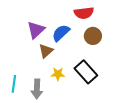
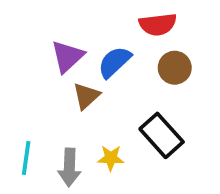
yellow star: (58, 74) -> (111, 158), moved

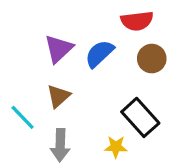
brown triangle: (86, 96) -> (59, 96), moved
cyan line: (26, 158) -> (23, 117), moved, turned -52
yellow star: (111, 158) -> (116, 147), moved

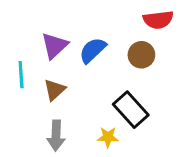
red semicircle: (137, 21) -> (158, 20), moved
cyan line: (23, 117) -> (21, 75), moved, turned 40

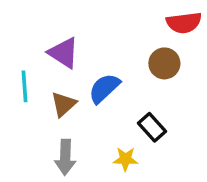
purple triangle: (55, 46) -> (63, 53), turned -44
blue semicircle: (93, 50) -> (104, 88), moved
black rectangle: (131, 110) -> (152, 127), size x0.7

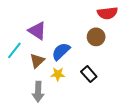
cyan line: (25, 86) -> (14, 50), turned 42
yellow star: (125, 159) -> (58, 74), moved

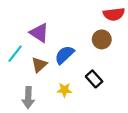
yellow star: (58, 74) -> (64, 90), moved
gray arrow: (38, 92) -> (28, 98), moved

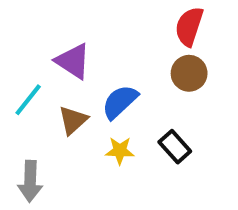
red semicircle: (114, 14) -> (189, 26), moved, turned 115
yellow star: (64, 90) -> (120, 151), moved
gray arrow: (28, 98) -> (30, 181), moved

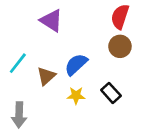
purple triangle: (73, 61) -> (51, 21), moved

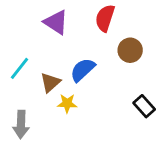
red semicircle: (120, 17) -> (105, 18), moved
black rectangle: (111, 93) -> (144, 106), moved
yellow star: (76, 95) -> (67, 103), moved

